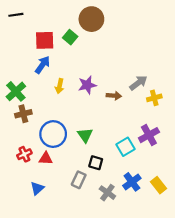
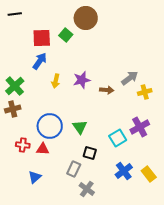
brown cross: (23, 114) -> (13, 109), moved
red cross: (24, 154) -> (23, 145), turned 32
gray cross: (107, 193) -> (87, 189), moved

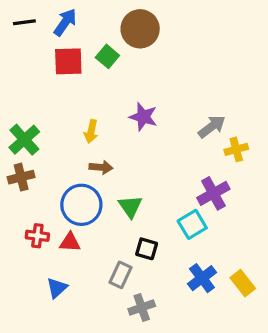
blue arrow: (40, 61) -> (65, 22), moved
purple star: (82, 80) -> (143, 117), moved, turned 30
brown arrow: (107, 90) -> (101, 167), moved
purple cross: (140, 127) -> (213, 193), moved
gray cross: (87, 189) -> (142, 307), turned 35

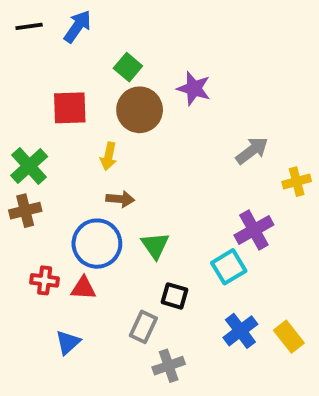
brown circle: (140, 29) -> (140, 110), moved
red square: (68, 61) -> (70, 108), moved
purple star: (143, 117) -> (194, 88), moved
yellow cross: (236, 149) -> (297, 182), moved

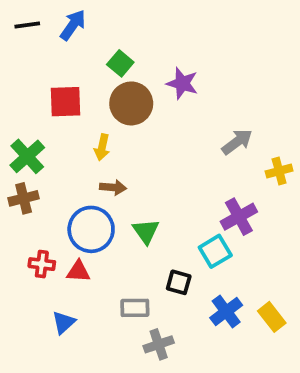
black square: (174, 296) -> (179, 282), moved
gray rectangle: (143, 327) -> (135, 308), turned 64

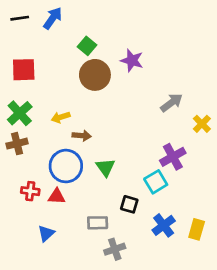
red square: (66, 102) -> (24, 70), moved
yellow arrow: (102, 147) -> (61, 117), moved, turned 60
yellow cross: (279, 171) -> (202, 124), turned -30
yellow rectangle: (272, 317) -> (197, 229), turned 54

